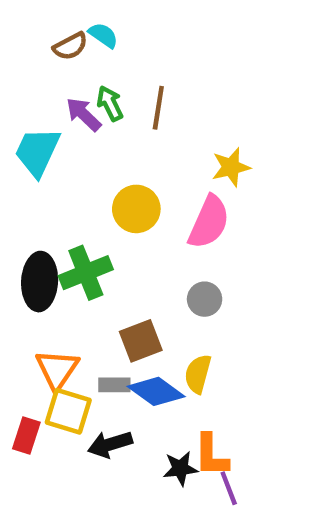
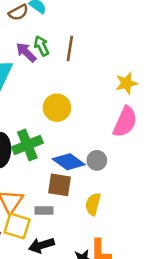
yellow star: (231, 167) -> (126, 83), moved
pink semicircle: (209, 222) -> (125, 122), moved
brown square: (141, 341) -> (60, 185), turned 30
blue diamond: (156, 391) -> (69, 162), moved

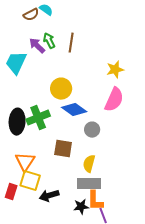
blue diamond: (69, 162) -> (74, 110), moved
gray rectangle: (44, 211) -> (89, 184), moved, size x1.6

